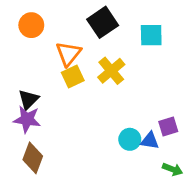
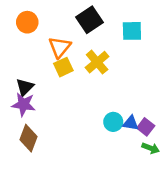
purple square: (168, 126) -> (146, 127), moved, turned -35

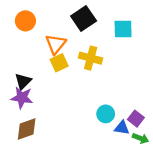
yellow cross: (97, 62) -> (91, 58), turned -35
blue triangle: (131, 123) -> (122, 128), moved
brown diamond: (28, 138) -> (27, 129), turned 50

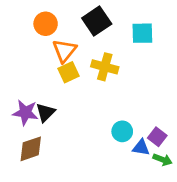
orange circle: (25, 21) -> (46, 24), moved
black triangle: (23, 81) -> (46, 113), moved

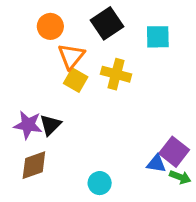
yellow square: (68, 72) -> (76, 80), turned -35
cyan circle: (122, 131) -> (100, 183), moved
purple square: (157, 137) -> (174, 152), size x1.4

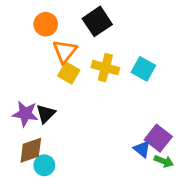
cyan square: (158, 37) -> (143, 69), moved, turned 30
blue triangle: (156, 164) -> (142, 149), turned 30
cyan circle: (100, 183) -> (44, 165), moved

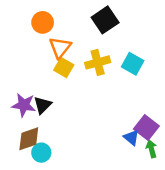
black square: (97, 21) -> (105, 20), moved
yellow cross: (105, 68) -> (98, 62), turned -30
green arrow: (164, 161) -> (151, 149), turned -126

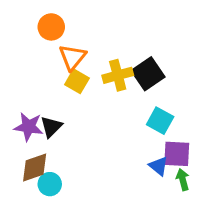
black square: (105, 20) -> (148, 74), moved
cyan square: (133, 64) -> (160, 121), moved
purple square: (146, 128) -> (177, 154), turned -35

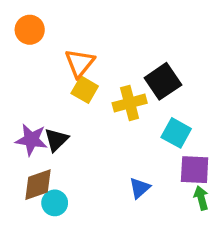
orange circle: (51, 27) -> (30, 30), moved
yellow cross: (118, 75) -> (130, 103), moved
blue triangle: (159, 166) -> (140, 188), moved, turned 40

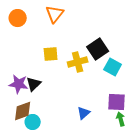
orange triangle: (80, 63) -> (55, 14), moved
yellow square: (85, 90) -> (51, 54), turned -35
cyan square: (176, 133) -> (113, 67), moved

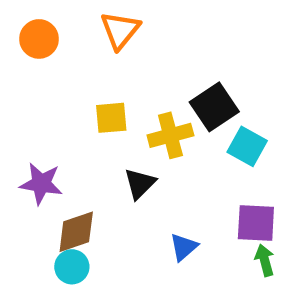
black triangle: (34, 84) -> (140, 184), moved
brown diamond: (23, 111) -> (76, 232), moved

